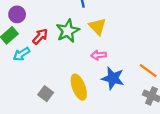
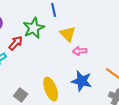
green star: (68, 31) -> (34, 28), moved
pink arrow: (99, 55) -> (80, 51), moved

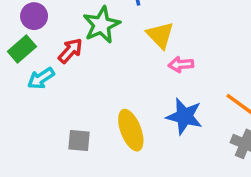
gray square: (21, 95) -> (79, 140), turned -32

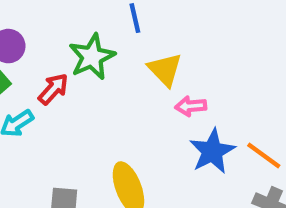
blue star: (184, 116) -> (212, 151), moved, turned 30

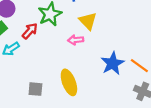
pink arrow: (191, 106) -> (76, 40), moved

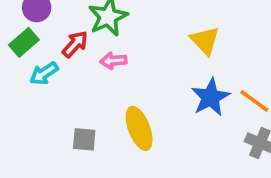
yellow triangle: (88, 21) -> (205, 41), moved
pink arrow: (76, 40) -> (113, 61), moved

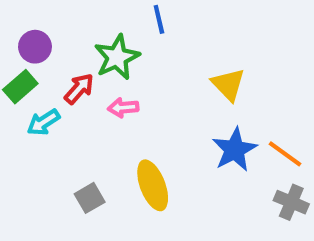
gray square: (84, 139) -> (90, 198), turned -35

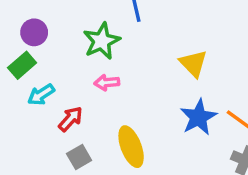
red arrow: (79, 89) -> (70, 119), moved

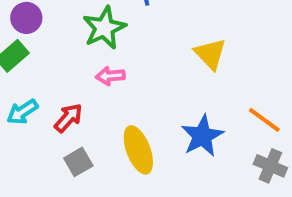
cyan arrow: (41, 95) -> (22, 112), moved
blue star: (199, 117) -> (202, 136), moved

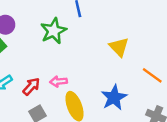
pink arrow: (110, 76) -> (58, 81), moved
orange line: (264, 120) -> (152, 75), moved

